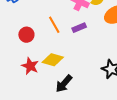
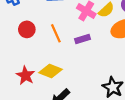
red circle: (26, 35) -> (27, 29), moved

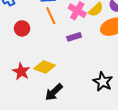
orange line: (56, 33) -> (51, 16), moved

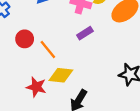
orange line: (51, 16) -> (48, 50), moved

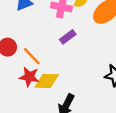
red star: (36, 87) -> (29, 77), moved

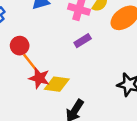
orange line: (32, 56) -> (31, 63), moved

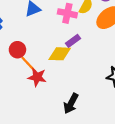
yellow diamond: (57, 84) -> (60, 54), moved

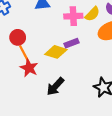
pink cross: (67, 13) -> (73, 16), turned -30
black arrow: (71, 103) -> (55, 86), moved

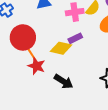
red circle: (18, 37) -> (23, 37), size x1.6
black arrow: (55, 86) -> (64, 81), turned -96

